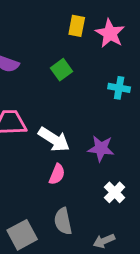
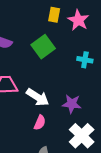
green square: (62, 70) -> (43, 47), size x1.5
white cross: (115, 192) -> (82, 136), size x1.6

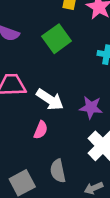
pink semicircle: (40, 123) -> (41, 130), moved

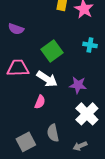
green square: (57, 39) -> (52, 51), moved

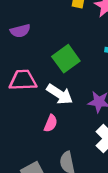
purple semicircle: (16, 29) -> (20, 31), turned -35

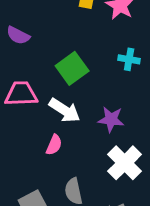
purple semicircle: (20, 31) -> (18, 35), turned 42

